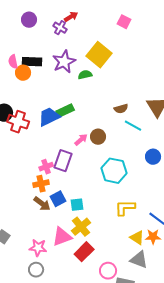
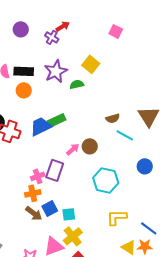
yellow square: (99, 55) -> (91, 64), size x0.7
orange circle: (23, 73) -> (24, 90), moved

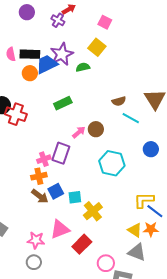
pink square: (116, 31) -> (105, 22), moved
blue trapezoid: (41, 126) -> (47, 64), moved
yellow L-shape: (117, 217) -> (144, 200), moved
yellow cross: (73, 236) -> (93, 211), moved

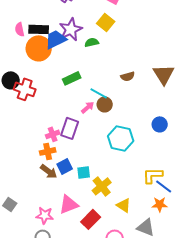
orange circle: (30, 73) -> (39, 48), size x1.6
cyan line: (131, 118) -> (99, 93), moved
yellow triangle: (135, 230) -> (124, 205), moved

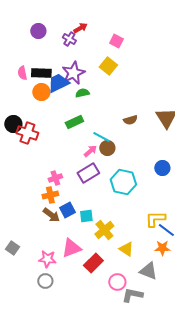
green semicircle: (92, 42) -> (82, 93), moved
orange circle: (39, 48) -> (41, 92), size x0.7
purple rectangle: (70, 128) -> (88, 173), moved, turned 40

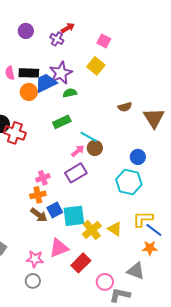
brown semicircle: (130, 120) -> (125, 107), moved
blue circle: (162, 168) -> (138, 157), moved
cyan hexagon: (123, 182) -> (129, 182), moved
cyan square: (86, 216) -> (74, 216), size x1.6
yellow triangle: (126, 249) -> (115, 229), moved

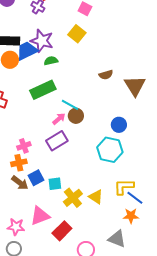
purple star: (61, 73) -> (42, 41), turned -30
green rectangle: (62, 122) -> (43, 90), size x1.4
cyan square: (74, 216) -> (55, 184), size x0.6

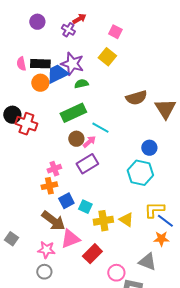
brown semicircle: (106, 75) -> (136, 98), size x1.5
brown circle: (76, 116) -> (76, 139), moved
brown arrow: (20, 183) -> (53, 221), moved, size x1.4
cyan square: (55, 184) -> (85, 207), turned 32
yellow cross: (73, 198) -> (103, 221), turned 30

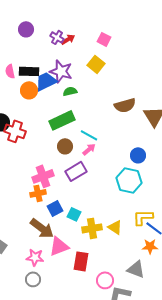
red arrow: (79, 19) -> (68, 39), moved
pink arrow: (89, 142) -> (89, 149), moved
pink cross: (54, 169) -> (43, 176), size x1.5
red rectangle: (92, 254) -> (81, 261), turned -36

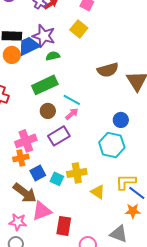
yellow cross: (92, 228) -> (77, 173), moved

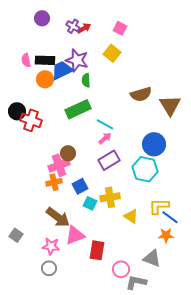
green semicircle: (53, 56) -> (86, 80), turned -80
brown circle: (48, 111) -> (68, 153), moved
blue circle: (121, 120) -> (154, 144), size x1.5
purple rectangle: (59, 136) -> (109, 160), moved
blue square: (38, 173) -> (80, 186), moved

